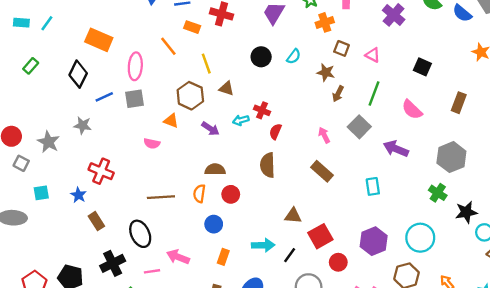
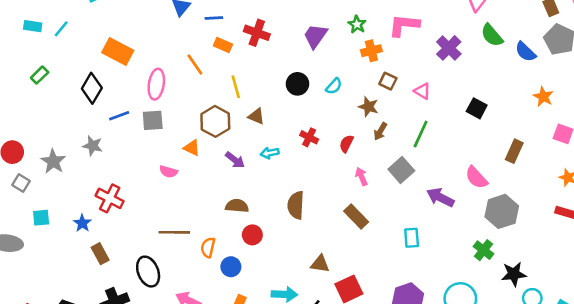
red cross: (262, 110) -> (309, 137), moved
pink semicircle: (412, 110) -> (476, 178), moved
red semicircle: (275, 132) -> (346, 144), moved
orange semicircle: (199, 194) -> (208, 247), moved

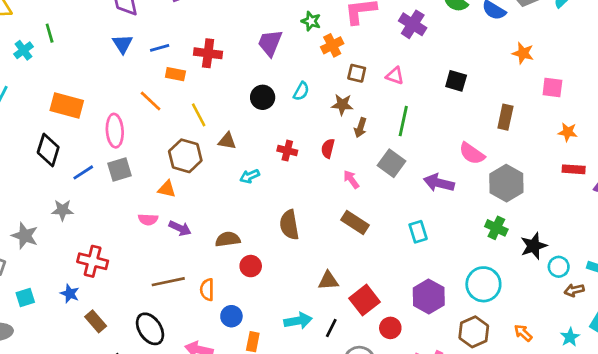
purple arrow: (235, 160) -> (180, 228), moved
blue circle: (231, 267) -> (231, 316), moved

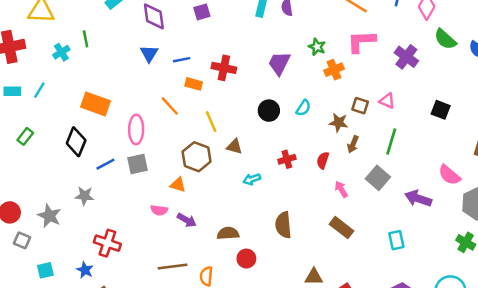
brown square: (357, 73) -> (360, 106), moved
red cross: (287, 151) -> (287, 159), turned -35

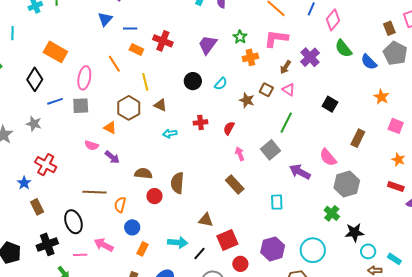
cyan line: (39, 90) -> (13, 33), turned -40
brown arrow: (353, 144) -> (285, 67), moved
brown semicircle: (283, 225) -> (177, 183), moved

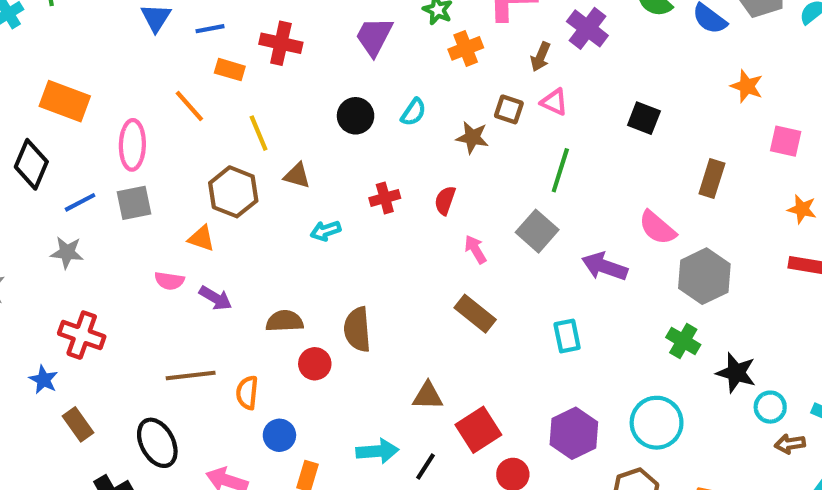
gray star: (34, 124) -> (67, 252), moved
black star: (354, 232) -> (736, 373), turned 30

